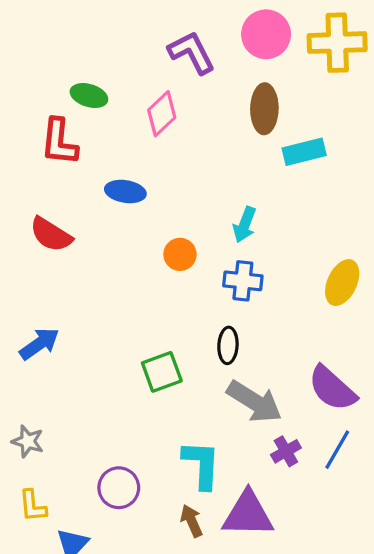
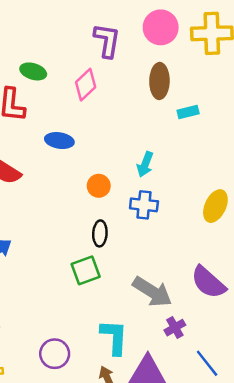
purple L-shape: (192, 52) -> (107, 40), turned 36
cyan rectangle: (304, 152) -> (188, 112), size x0.7
black ellipse: (228, 345) -> (100, 233), moved
blue line: (337, 450) -> (207, 363), moved, turned -68

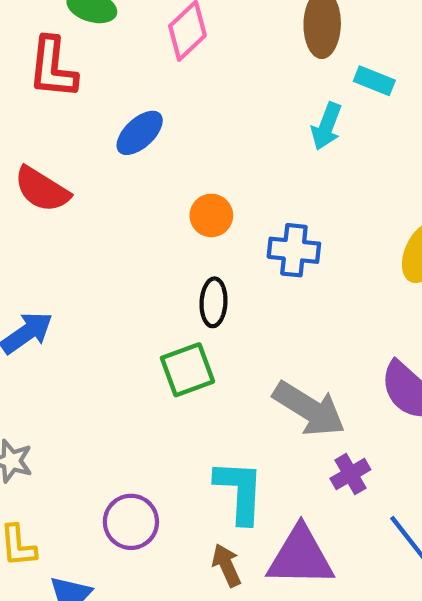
cyan rectangle: (188, 112) -> (374, 81), turned 36
blue ellipse: (59, 141) -> (140, 133), turned -52
cyan arrow: (145, 164) -> (327, 126), moved

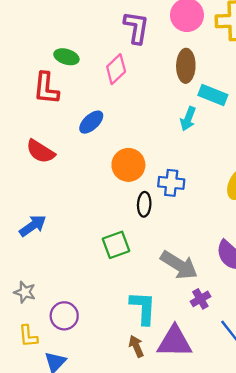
cyan rectangle: (374, 81) -> (213, 95), size x1.4
orange circle: (211, 215) -> (128, 165), size x1.5
black ellipse: (214, 302) -> (144, 204), moved
purple circle: (131, 522) -> (64, 316), moved

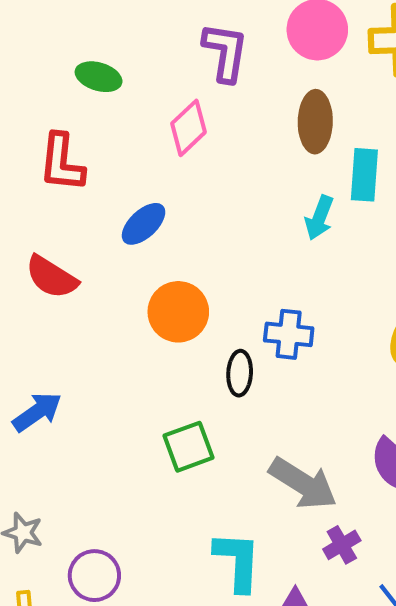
green ellipse: (66, 57) -> (99, 77), moved
cyan rectangle: (213, 95) -> (364, 175), turned 72
orange circle: (128, 165) -> (178, 312), moved

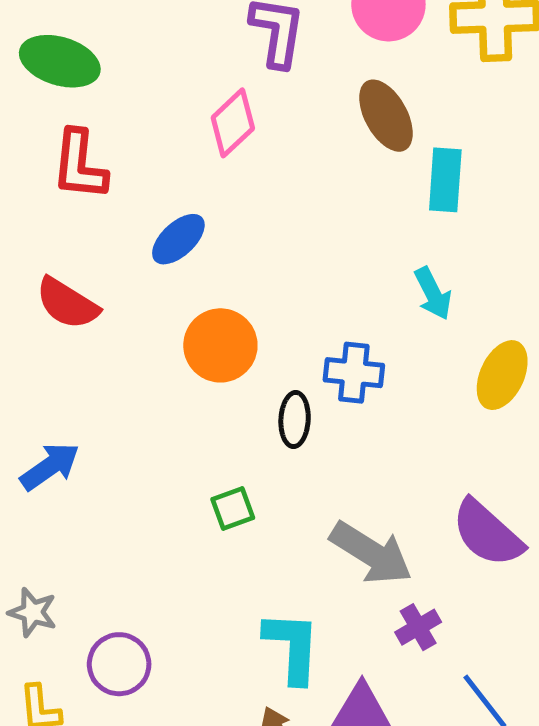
green ellipse: (99, 77) -> (60, 61), moved, size x1.4
brown ellipse: (315, 122) -> (386, 116), turned -30
cyan arrow: (319, 218) -> (433, 294), moved, turned -48
green square: (188, 447) -> (233, 509), size x0.7

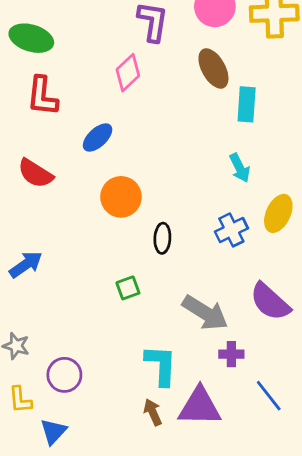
blue cross: (354, 373) -> (231, 230), moved, turned -32
purple cross: (418, 627) -> (231, 354), turned 30

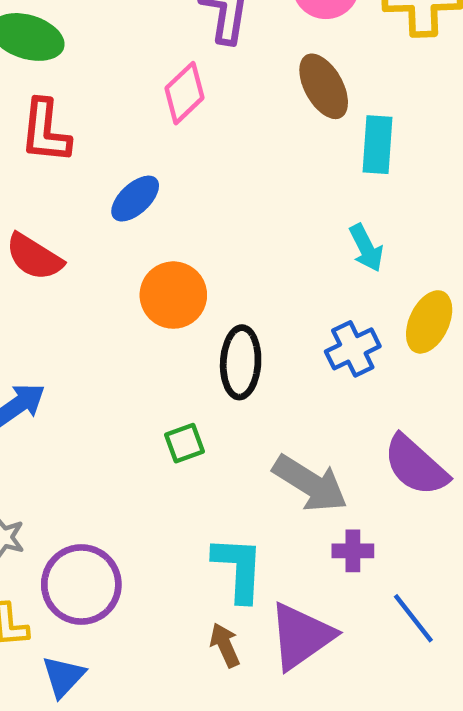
black ellipse: (162, 238) -> (241, 362), size x1.4
purple circle: (64, 375) -> (81, 585), size x1.4
purple triangle: (200, 407) -> (301, 636), turned -36

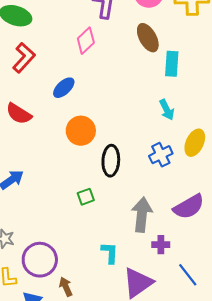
red L-shape: (45, 131) -> (24, 58), turned -144
purple semicircle: (416, 466) -> (189, 207), turned -72
gray arrow: (310, 484) -> (142, 215), turned -116
cyan L-shape: (238, 569) -> (110, 253), size x0.7
brown arrow: (225, 645) -> (66, 287), moved

